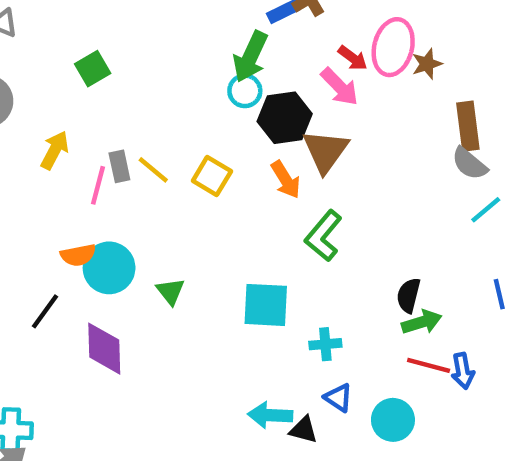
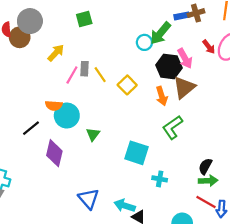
pink arrow: (340, 87) -> (185, 58), moved
cyan circle: (245, 91) -> (144, 42), moved
blue triangle: (338, 398) -> (89, 199), moved, size x1.5

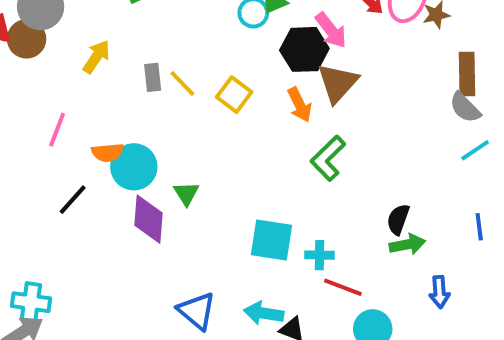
pink line: (72, 75) -> (57, 130), moved
purple diamond: (54, 153) -> (148, 219), moved
cyan square: (136, 153) -> (271, 240), moved
red line: (206, 202) -> (343, 287), moved

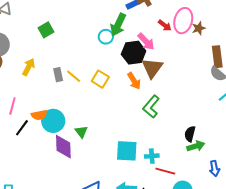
black line: (73, 200) -> (22, 128), moved

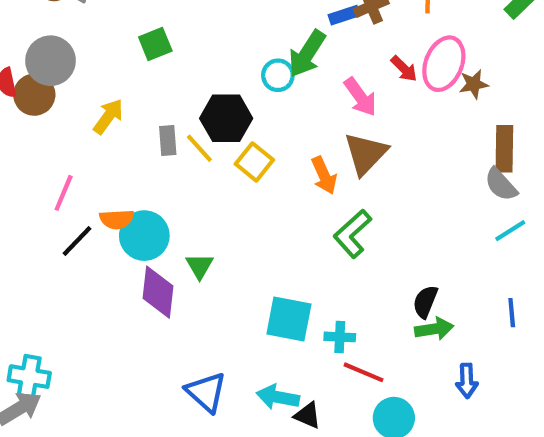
black hexagon: (134, 53) -> (226, 118), moved

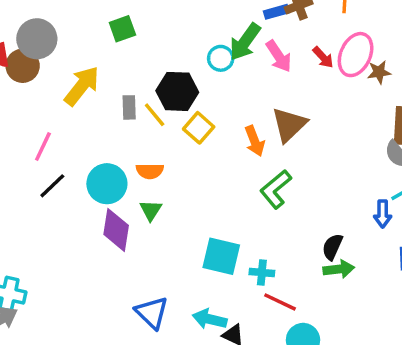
pink arrow: (360, 97) -> (279, 56), moved
yellow arrow: (108, 116) -> (82, 86), size x1.4
orange semicircle: (117, 219) -> (150, 171), moved
blue arrow: (467, 381) -> (383, 214), moved

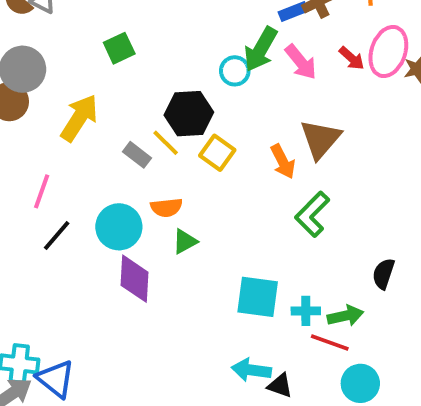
gray rectangle: (129, 107) -> (137, 155), moved, turned -45
green triangle: (151, 210) -> (185, 242), moved, turned 35
green arrow: (339, 269) -> (345, 316), moved
blue triangle: (152, 313) -> (56, 379), moved

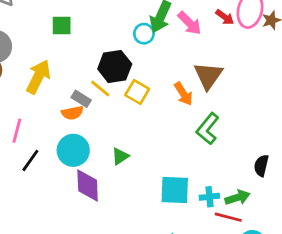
green square: (119, 48) -> (62, 25), turned 30
orange semicircle: (166, 208) -> (72, 113), moved

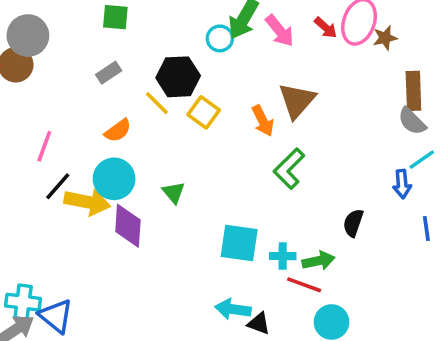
yellow arrow: (38, 77) -> (87, 202), moved, turned 68
gray rectangle: (81, 99) -> (109, 73), moved, turned -72
orange semicircle: (72, 113) -> (118, 131), turned -30
green triangle: (120, 156) -> (174, 192), turned -42

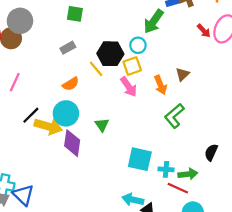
pink arrow: (280, 31) -> (129, 87), moved
cyan circle: (220, 38) -> (138, 45), moved
brown triangle: (297, 101) -> (182, 74), size x0.6
yellow square: (204, 112) -> (132, 66), moved, turned 30
pink line: (44, 146) -> (15, 82), moved

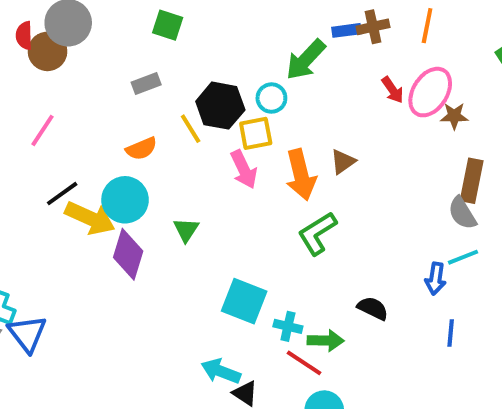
orange arrow: (160, 85) -> (301, 175), size x1.4
black semicircle: (211, 152) -> (373, 308), turned 84

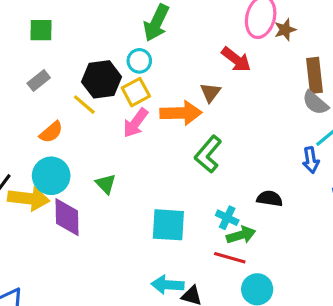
red arrow: (393, 90) -> (236, 60), moved, size x1.4
pink arrow: (244, 169) -> (136, 123), turned 80
orange arrow: (301, 175) -> (181, 113), turned -60
cyan cross: (288, 326) -> (227, 218), moved, turned 30

